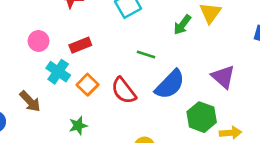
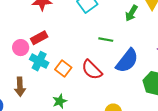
pink circle: (39, 41) -> (21, 48), moved
red rectangle: (80, 45) -> (39, 38), moved
brown arrow: (30, 101) -> (20, 87), turned 48

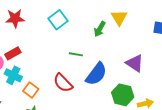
orange square: (63, 68) -> (31, 90), moved

